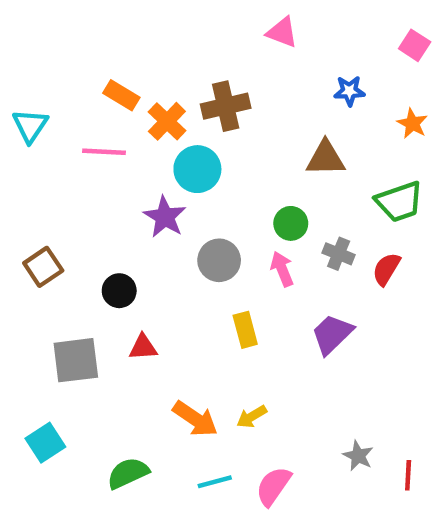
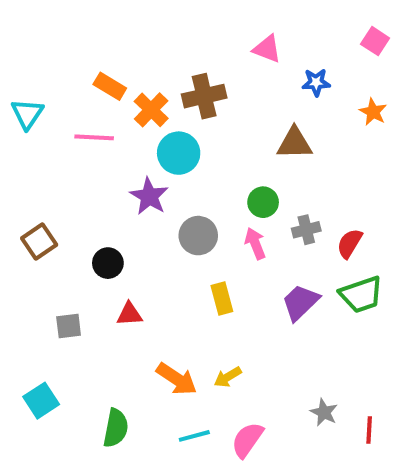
pink triangle: (282, 32) -> (267, 49), moved
green trapezoid: (399, 202) -> (361, 294), moved
gray cross: (339, 254) -> (306, 230), turned -36
gray square: (76, 360) -> (69, 326), size x0.6
green semicircle: (128, 473) -> (116, 428), turned 126

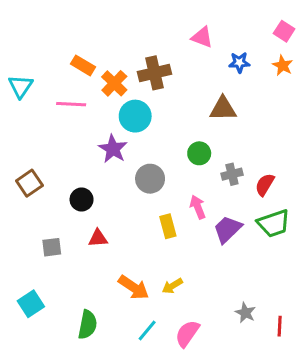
orange star: (373, 112) -> (283, 65), moved
pink arrow: (255, 243) -> (198, 207), moved
cyan line: (194, 436) -> (147, 331), turned -35

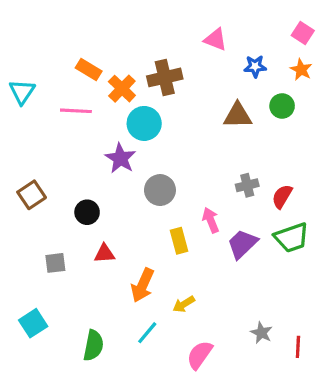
green circle: (199, 153) -> (282, 106), moved
orange arrow: (134, 287) -> (143, 285), moved, turned 80
cyan line: (147, 331) -> (147, 333), moved

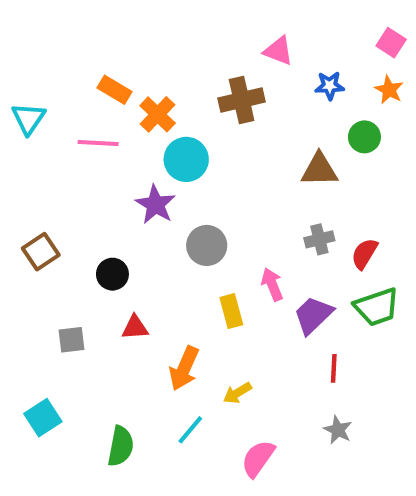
brown cross: (165, 77) -> (242, 100), moved
brown triangle: (238, 116) -> (319, 170), moved
red line: (298, 347) -> (334, 368), moved

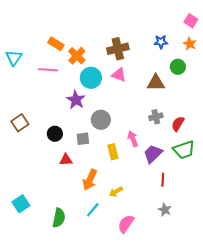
pink triangle: (278, 51) -> (119, 75), moved
gray square: (71, 340) -> (83, 139), moved

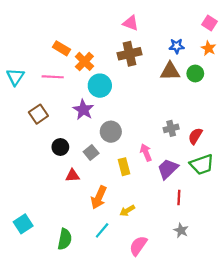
cyan triangle: (14, 58) -> (15, 77), moved
pink triangle: (119, 75) -> (131, 23), moved
brown triangle: (156, 83) -> (170, 71), moved
brown square: (20, 123) -> (38, 114), moved
gray square: (83, 139) -> (91, 152), turned -32

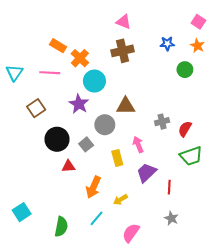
brown triangle: (170, 71) -> (126, 106), moved
black circle: (60, 147) -> (57, 139), size x1.5
purple trapezoid: (168, 169) -> (146, 173), moved

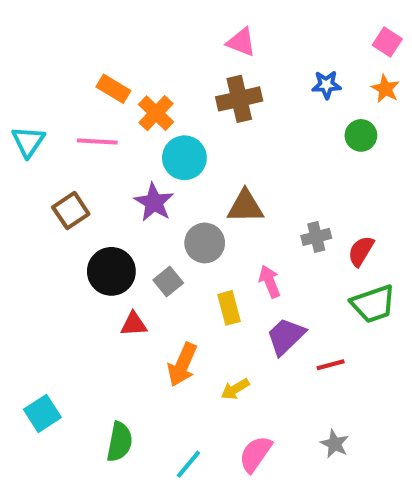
red line: (169, 187) -> (331, 365), turned 72
cyan line: (97, 218) -> (188, 464), moved
gray star: (171, 218) -> (335, 444), moved

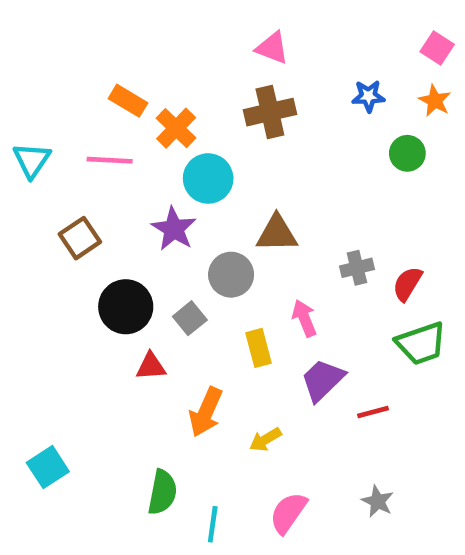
green semicircle: (119, 442) -> (162, 492), moved
cyan line: (188, 464) -> (213, 524), turned -32

